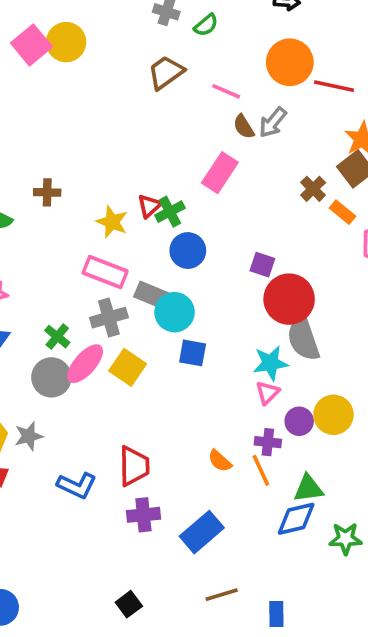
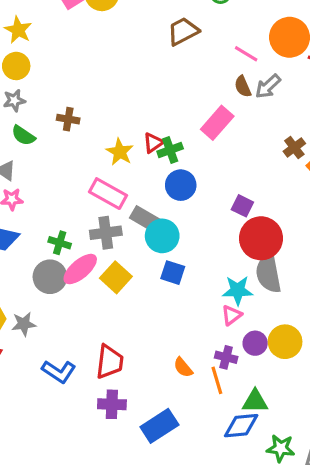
pink line: (226, 91) -> (246, 54), moved
green cross: (57, 337) -> (60, 243), turned -30

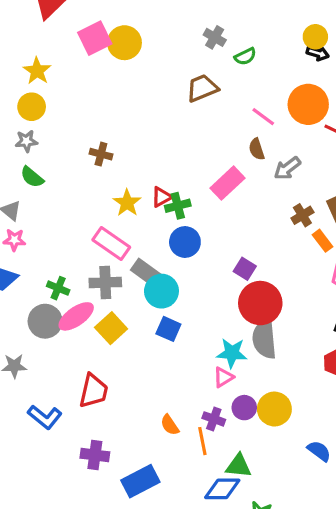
gray arrow: (268, 86) -> (287, 168), moved
brown cross: (68, 119) -> (101, 154), moved
red trapezoid: (110, 362) -> (93, 391), moved

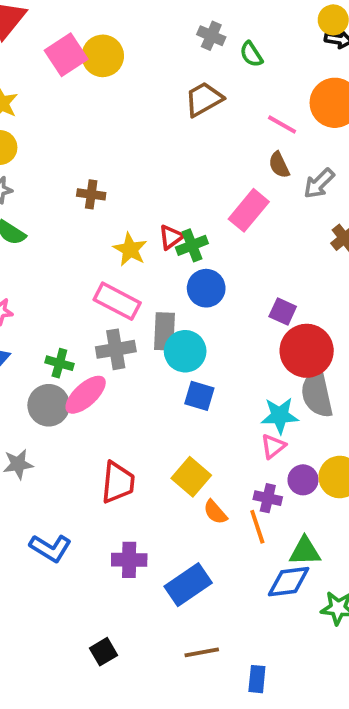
green semicircle: (245, 56) -> (251, 54), turned 90
gray rectangle: (147, 273) -> (164, 331), turned 64
yellow square: (111, 328) -> (191, 477), moved
blue L-shape: (45, 417) -> (50, 548), moved

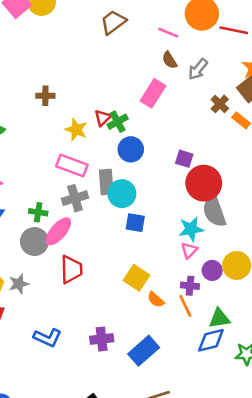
red trapezoid: (118, 482) -> (71, 270), moved

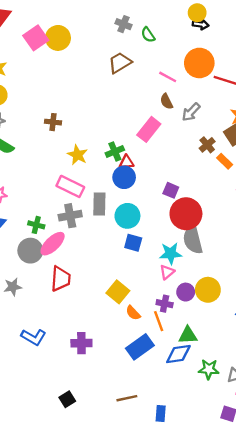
red triangle: (103, 118) -> (126, 162), moved, turned 35
cyan circle: (122, 194) -> (127, 216), moved
blue square: (135, 223) -> (133, 243), moved
blue rectangle: (144, 351) -> (140, 347), moved

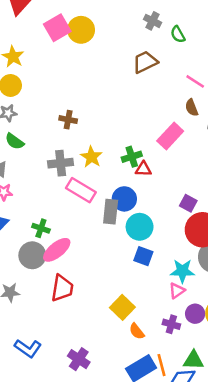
blue circle: (124, 177) -> (124, 199), moved
gray cross: (70, 216) -> (61, 163), moved
orange line: (159, 321) -> (162, 365), moved
purple cross: (81, 343) -> (79, 359), turned 30

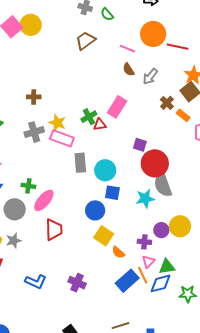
pink rectangle: (170, 136) -> (117, 107), moved
pink rectangle: (81, 190) -> (62, 138), moved
blue circle: (124, 199) -> (95, 210), moved
gray circle: (32, 255) -> (15, 209), moved
pink triangle: (177, 291) -> (148, 262), moved

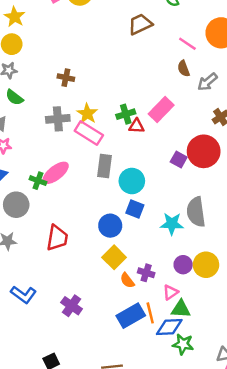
red circle: (155, 163) -> (204, 151), moved
pink ellipse: (44, 200) -> (56, 173), moved
purple cross: (144, 242) -> (146, 273), moved
pink triangle: (148, 262) -> (171, 292), moved
green star: (188, 294) -> (183, 344), moved

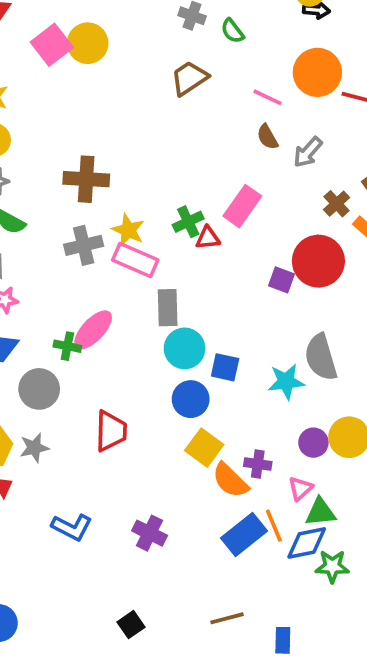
brown cross: (66, 78) -> (86, 179), size x1.6
cyan circle: (132, 181) -> (185, 348), moved
orange semicircle: (127, 280) -> (230, 480), size x1.5

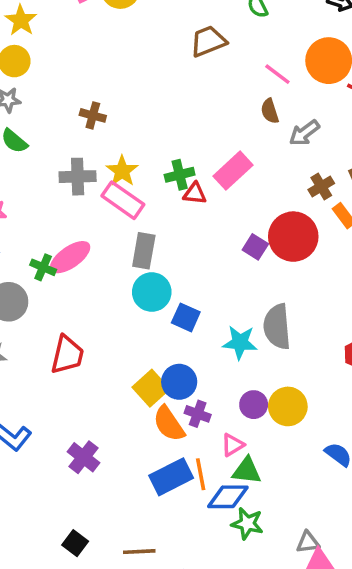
brown cross: (86, 179) -> (93, 115), size x0.6
blue circle: (191, 399) -> (179, 382), moved
black square: (131, 625) -> (75, 543), moved, turned -30

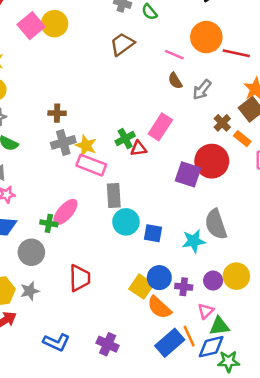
gray cross: (78, 177) -> (63, 142), moved
purple square: (255, 247) -> (188, 174), size x1.5
purple cross: (198, 414) -> (184, 287), moved

